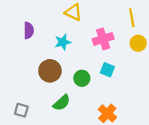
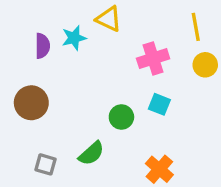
cyan star: (63, 42) -> (74, 38), moved
brown circle: (50, 71) -> (31, 103), moved
gray square: (21, 110) -> (46, 164), moved

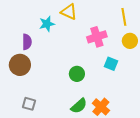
purple semicircle: (42, 46) -> (27, 42), moved
cyan square: (159, 104) -> (111, 64), moved
green semicircle: (91, 153) -> (79, 106), moved

